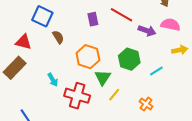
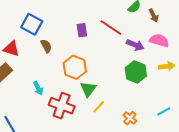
green hexagon: (129, 59) -> (136, 72), moved
cyan line: (156, 71) -> (164, 111), moved

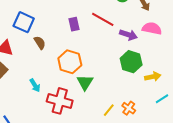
yellow arrow: (167, 66) -> (153, 77), moved
yellow line: (99, 107) -> (109, 110), moved

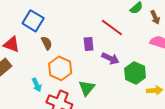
purple rectangle: (74, 24) -> (89, 44), moved
purple arrow: (128, 35) -> (110, 58), moved
orange hexagon: (70, 62) -> (60, 68), moved

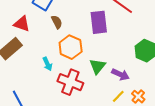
purple rectangle: (89, 44) -> (99, 22), size x1.6
purple arrow: (110, 58) -> (120, 74), moved

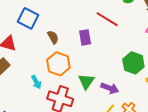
brown semicircle: (57, 22) -> (53, 37), moved
purple rectangle: (99, 22) -> (85, 37), size x0.7

